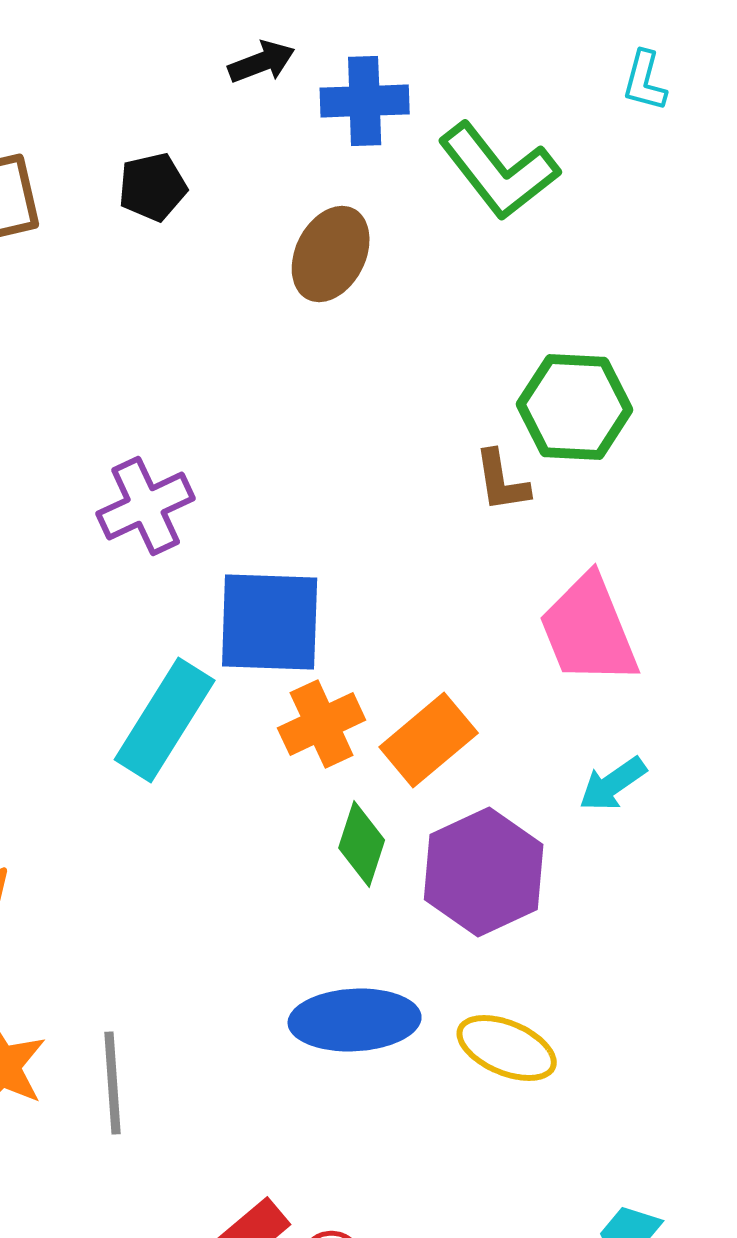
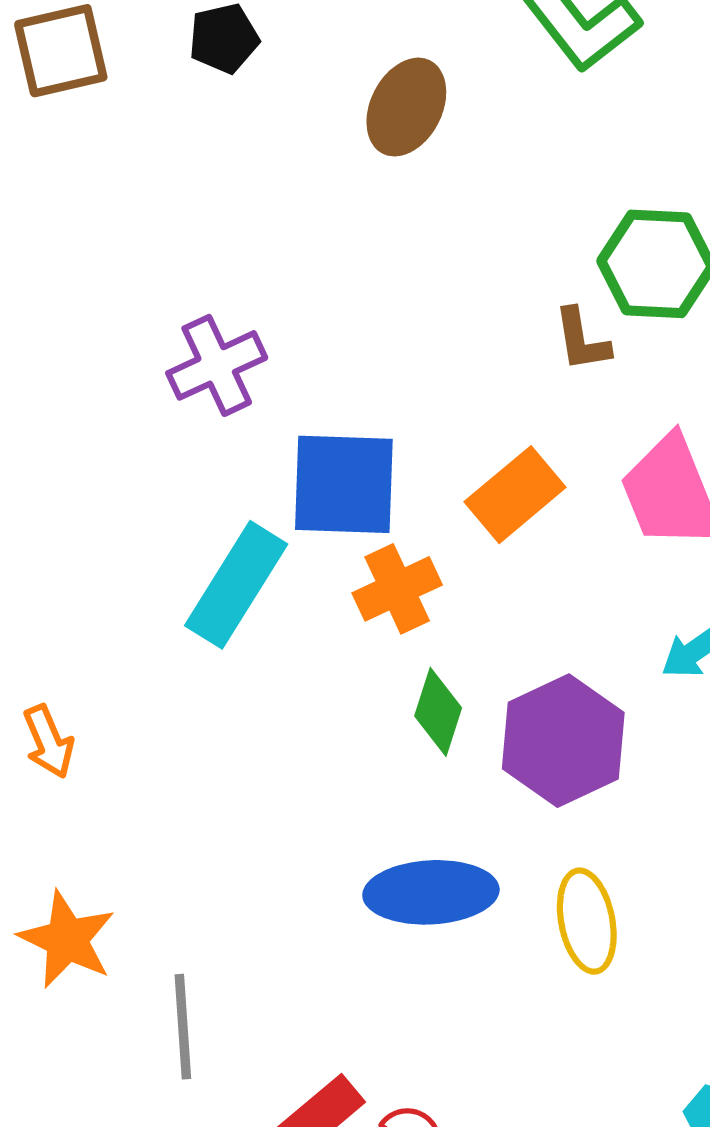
orange rectangle: (429, 740) -> (515, 495), moved
yellow ellipse: (507, 1048) -> (587, 921), turned 56
gray line: (113, 1083) -> (183, 1027), moved

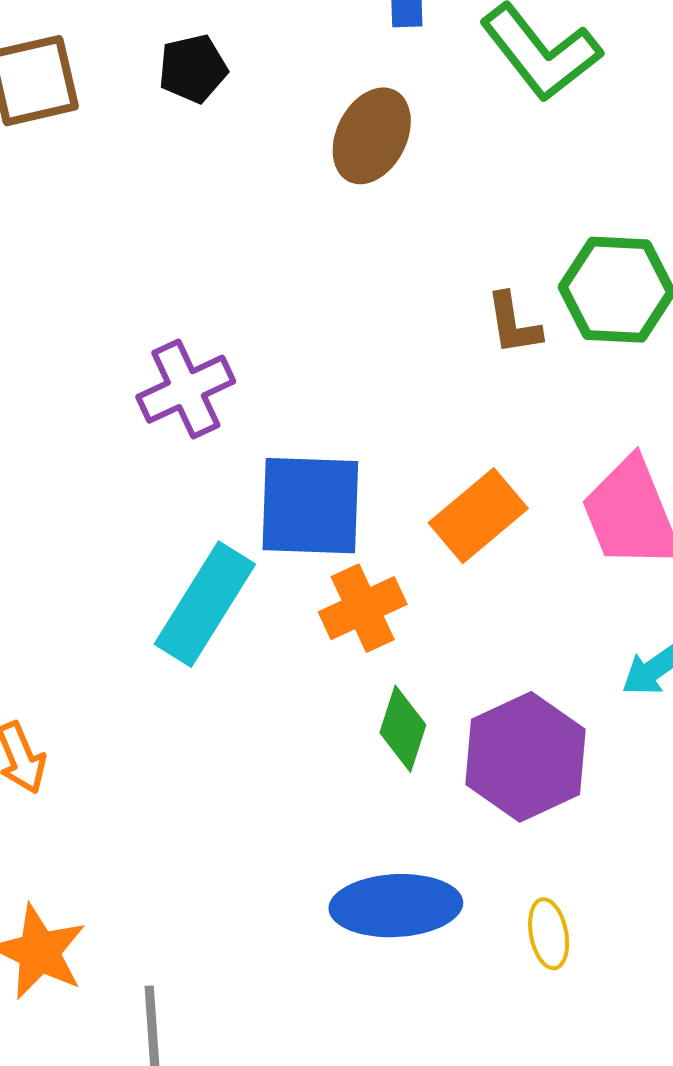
brown L-shape: (582, 340) -> (513, 324), moved
yellow ellipse: (587, 921) -> (549, 934), size x0.7

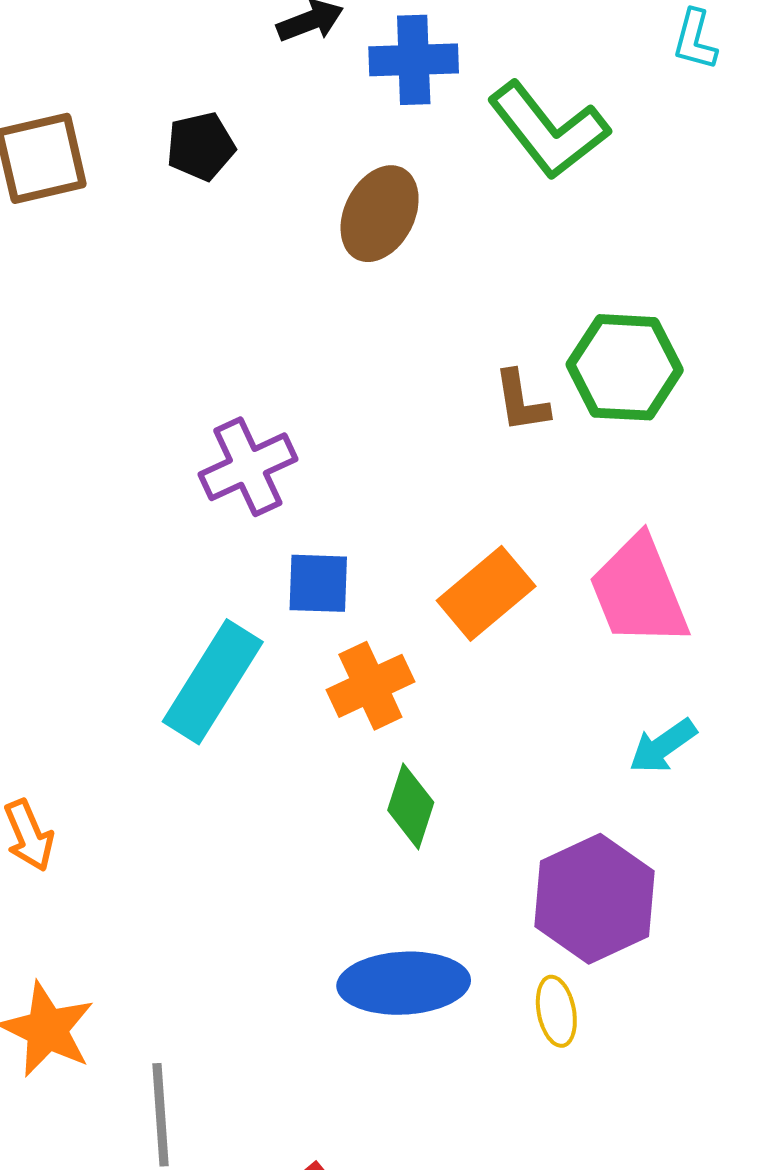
purple cross: (186, 389) -> (248, 467), moved
blue square: (310, 506) -> (318, 583), size x0.6
purple hexagon: (525, 757) -> (595, 899), moved

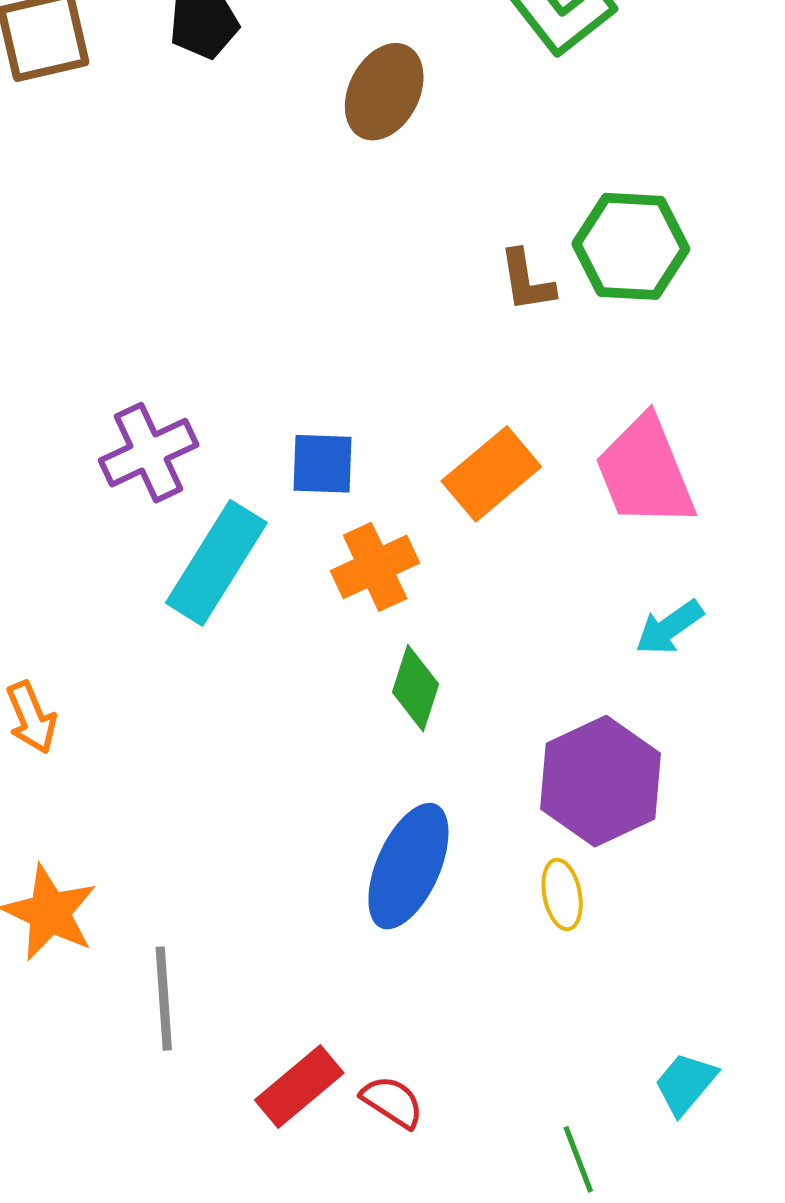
purple cross: (248, 467) -> (149, 453), moved
blue ellipse: (404, 983) -> (408, 866), turned -63

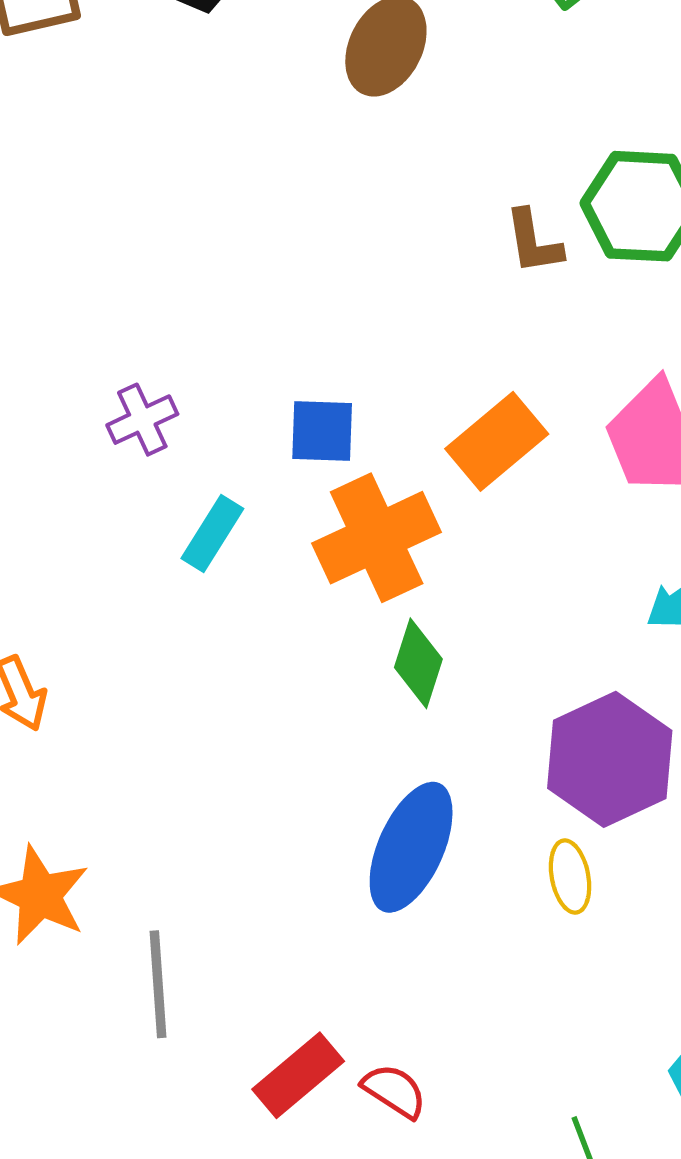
purple cross: (149, 453) -> (142, 420), size x0.7
cyan rectangle: (216, 563) -> (212, 534), size x0.6
orange cross: (375, 567) -> (377, 538), size x1.4

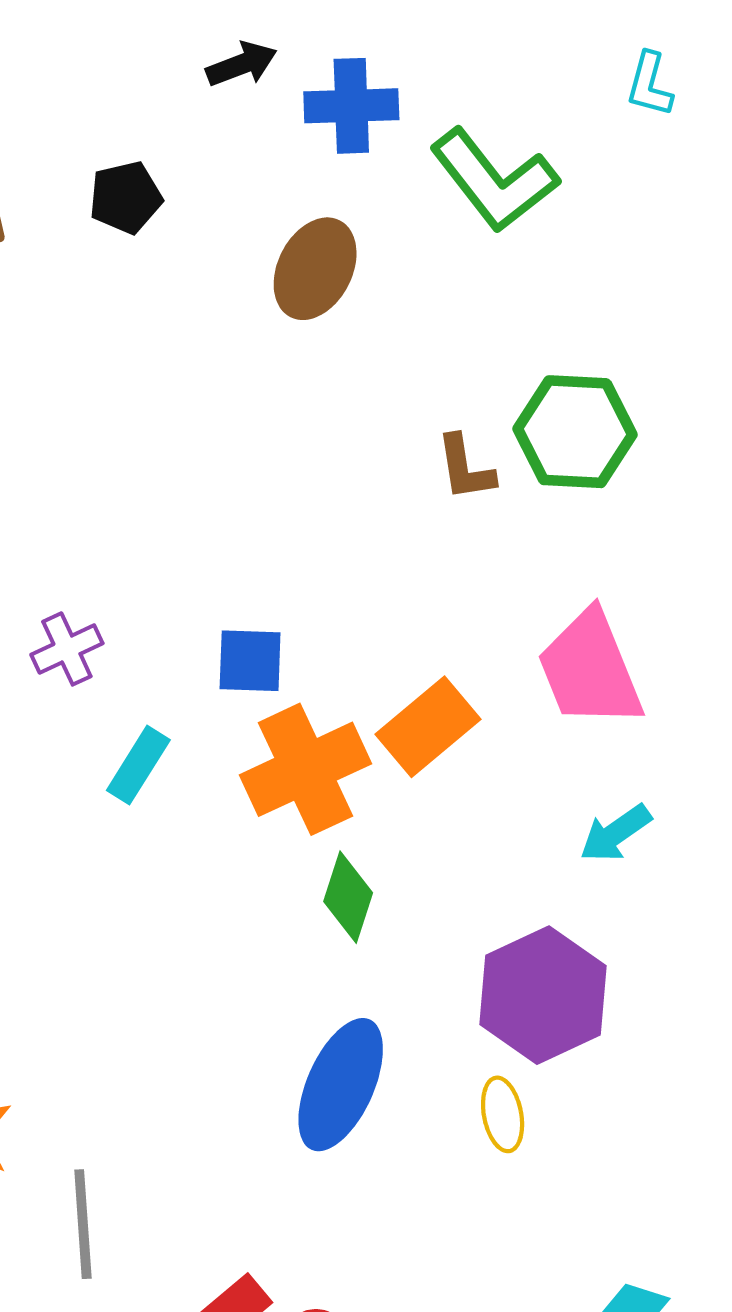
orange rectangle: (497, 441) -> (428, 727), moved

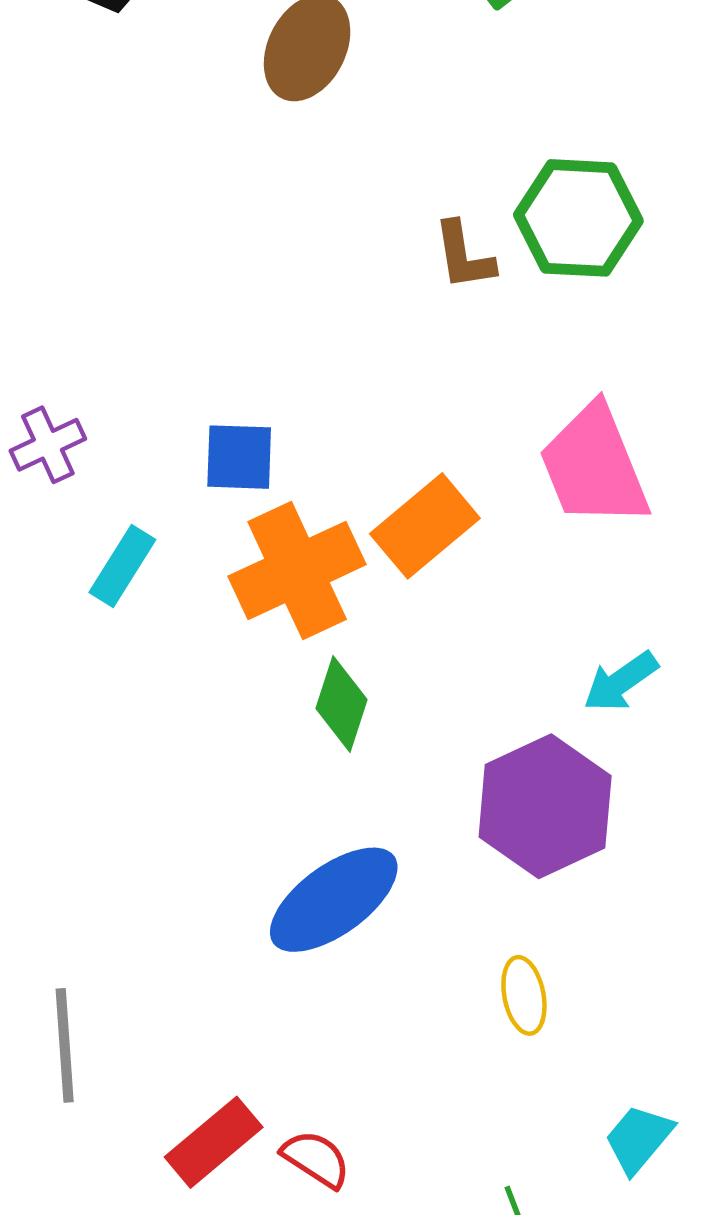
cyan arrow: (615, 833) -> (621, 682), moved
blue ellipse: (341, 1085) -> (334, 900), turned 30
yellow ellipse: (503, 1114) -> (524, 995), moved

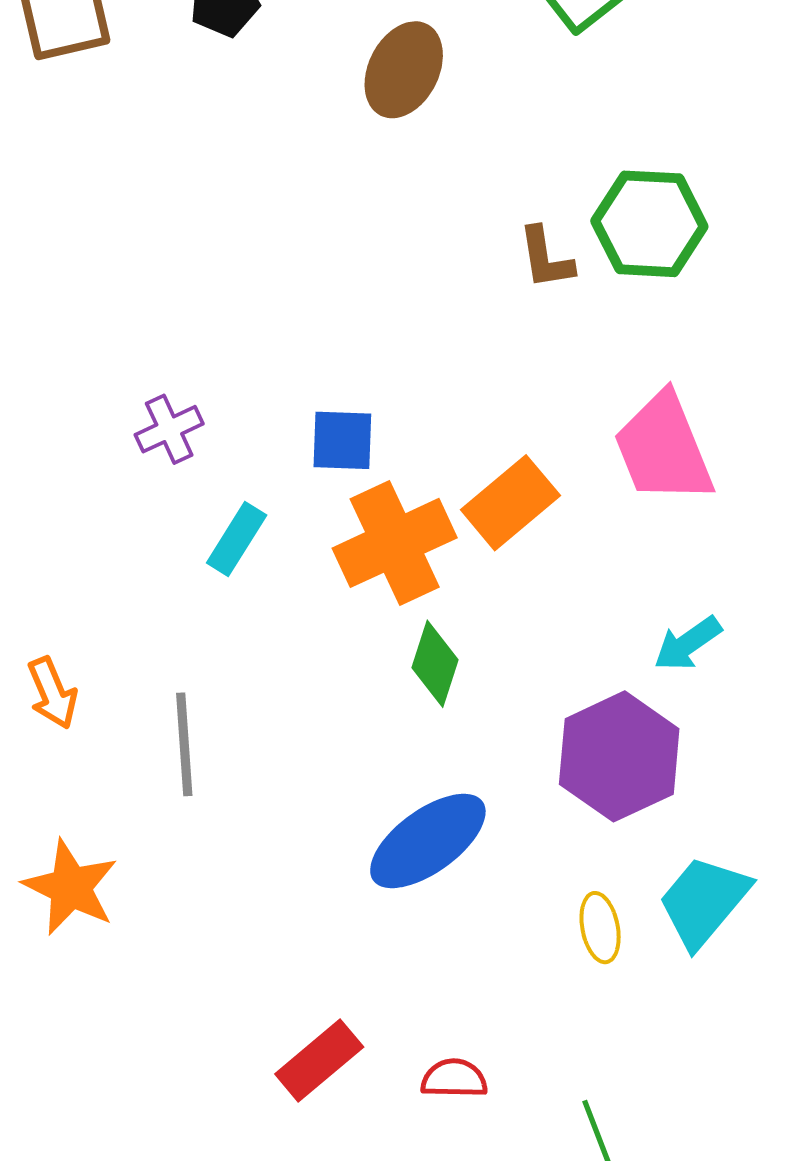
gray line: (65, 1045) -> (184, 744), moved
cyan trapezoid: (639, 1139) -> (704, 901), moved, size x1.5
red semicircle: (316, 1159) -> (454, 1079), moved, turned -32

